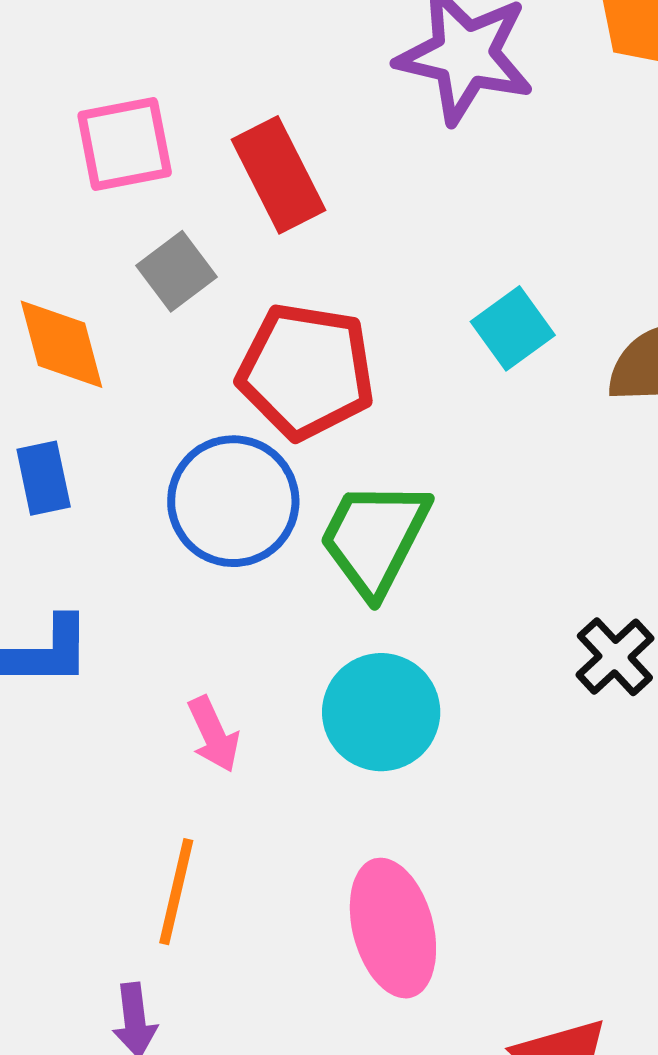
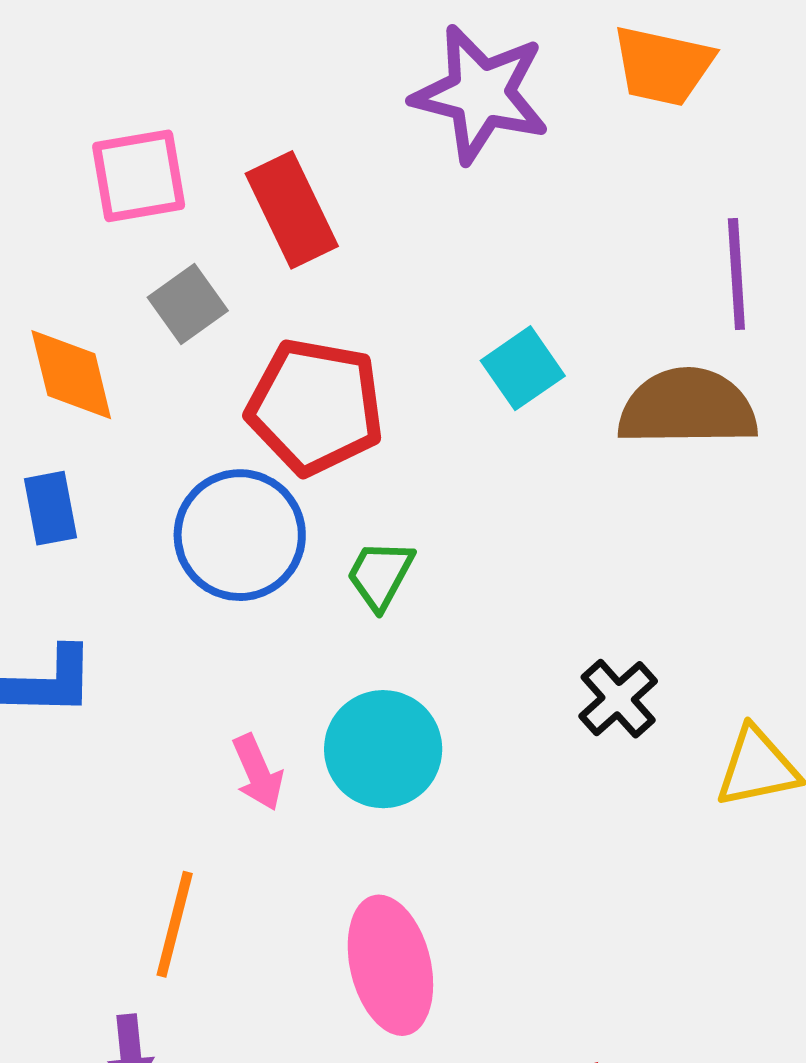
green trapezoid: (375, 538) -> (380, 575), size x0.6
pink arrow: (213, 734) -> (258, 773), moved

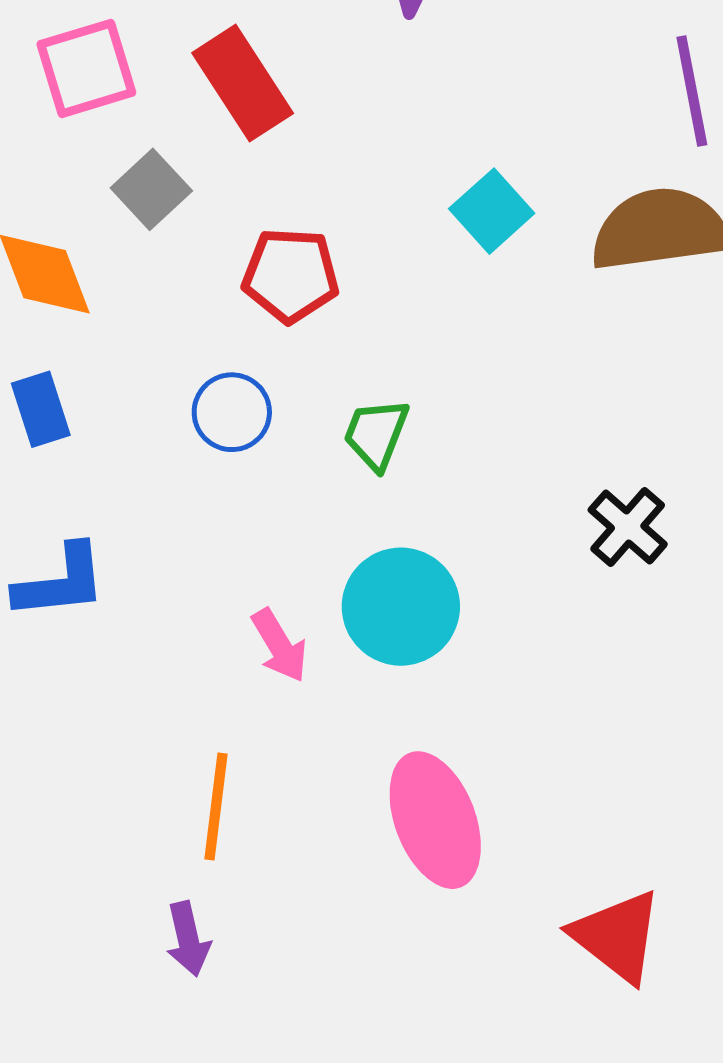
red pentagon: (315, 407) -> (291, 275), size x0.7
blue circle: (240, 535) -> (232, 412), size x0.6

